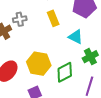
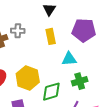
cyan triangle: (76, 37) -> (69, 59), turned -42

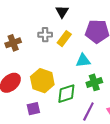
gray cross: (18, 31) -> (45, 35), moved
yellow rectangle: (51, 36) -> (64, 39), turned 49

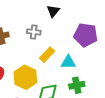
yellow rectangle: (64, 39) -> (47, 55), moved

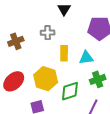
yellow rectangle: (47, 55) -> (64, 53), turned -35

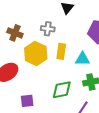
brown cross: (16, 41) -> (15, 33), turned 35
yellow hexagon: (46, 79) -> (36, 53), moved

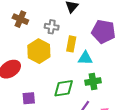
brown cross: (15, 33) -> (20, 19), moved
yellow rectangle: (61, 51) -> (71, 44), moved

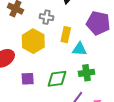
purple square: (29, 98) -> (28, 79), moved

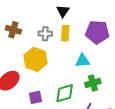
yellow rectangle: (66, 35) -> (65, 33), moved

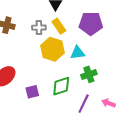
yellow rectangle: (65, 33) -> (59, 26), turned -35
yellow hexagon: (36, 59) -> (52, 49), moved

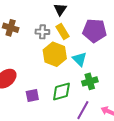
cyan triangle: (77, 53) -> (80, 59), turned 49

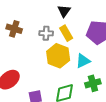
cyan triangle: (80, 59) -> (83, 61), turned 49

